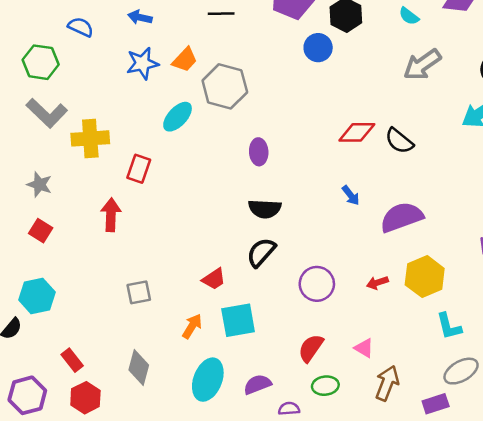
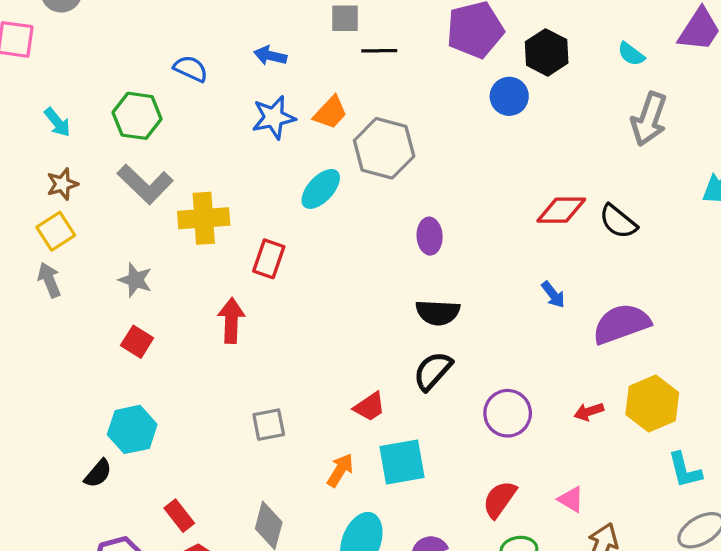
gray arrow: (422, 65) -> (649, 119), turned -36

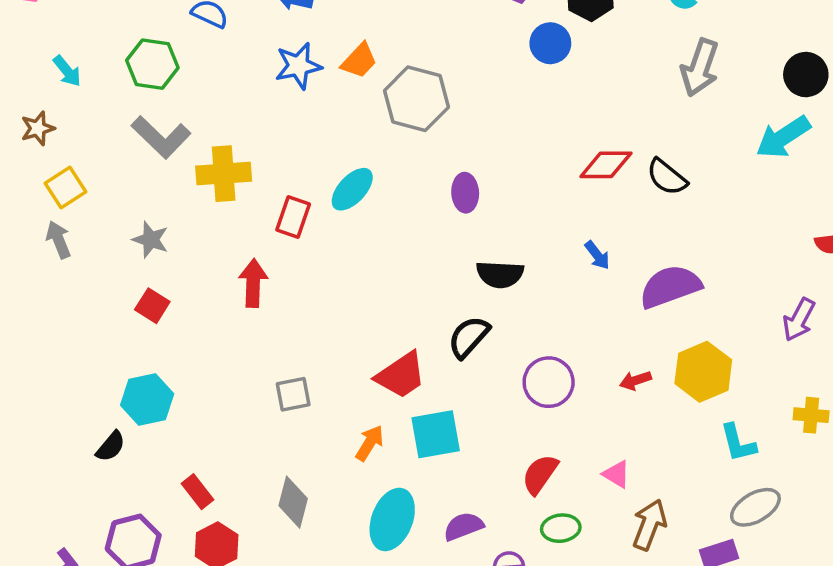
brown star: (62, 184) -> (38, 128), moved
cyan ellipse: (321, 189) -> (352, 189), moved
black semicircle: (438, 312) -> (500, 274), moved
red trapezoid: (369, 407) -> (401, 375), size x1.5

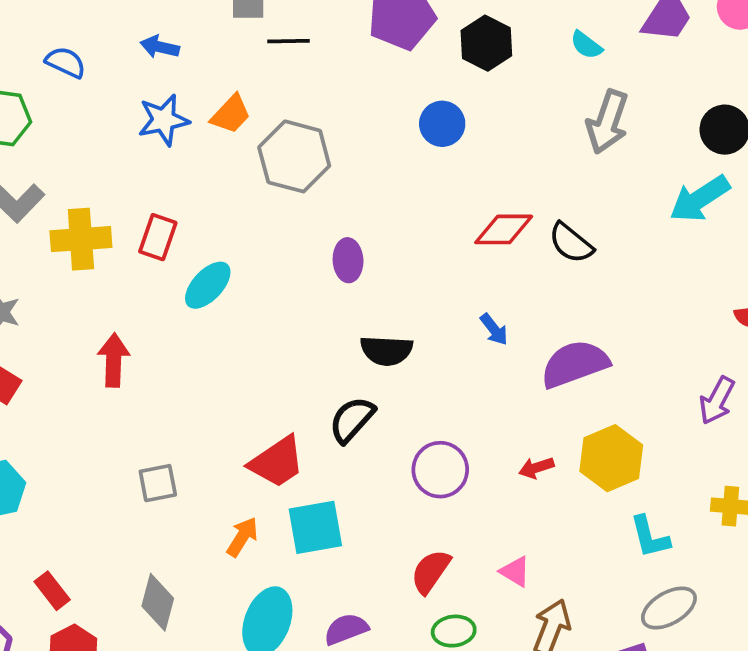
blue circle: (550, 43) -> (442, 124), moved
cyan ellipse: (352, 189) -> (208, 285), moved
red rectangle: (293, 217) -> (158, 237), moved

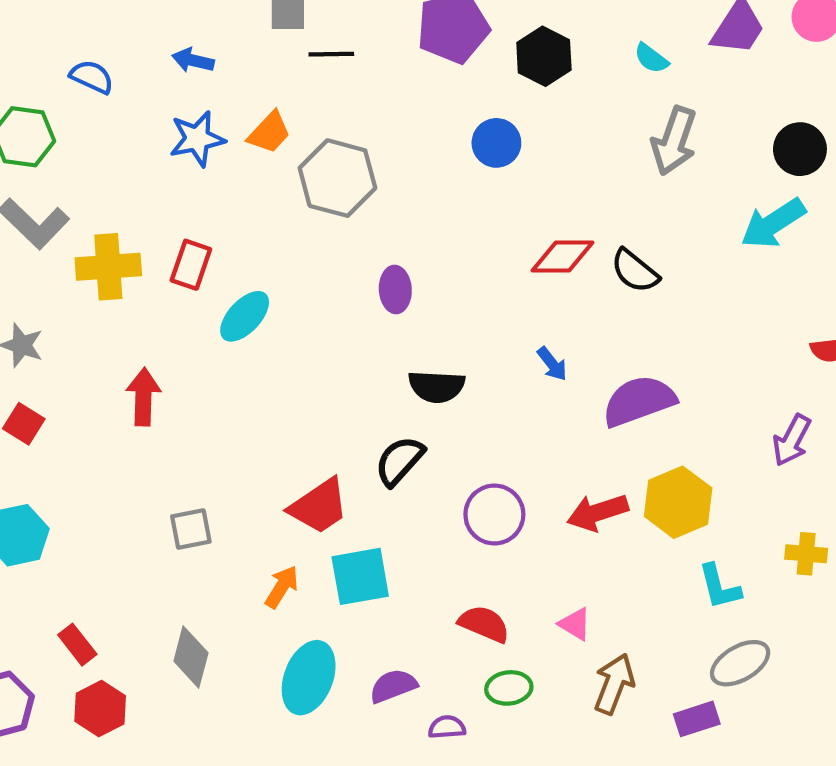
red arrow: (536, 468) -> (598, 512), size x1.6
red semicircle: (431, 571) -> (484, 624), turned 78

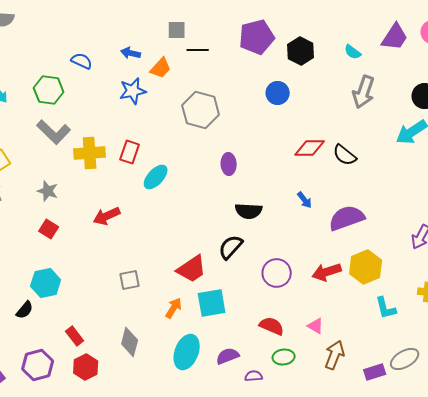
orange trapezoid: (269, 133) -> (161, 68), moved
red arrow: (143, 397) -> (107, 216), turned -116
gray ellipse: (740, 663) -> (405, 359), moved

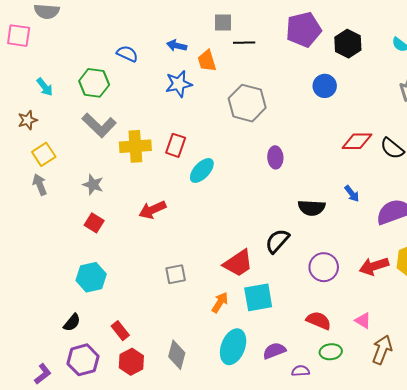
orange trapezoid: (161, 68) -> (207, 61), turned 120
black semicircle: (249, 211) -> (312, 208), moved
black semicircle: (25, 310) -> (72, 323), moved
gray diamond: (130, 342) -> (177, 355), moved

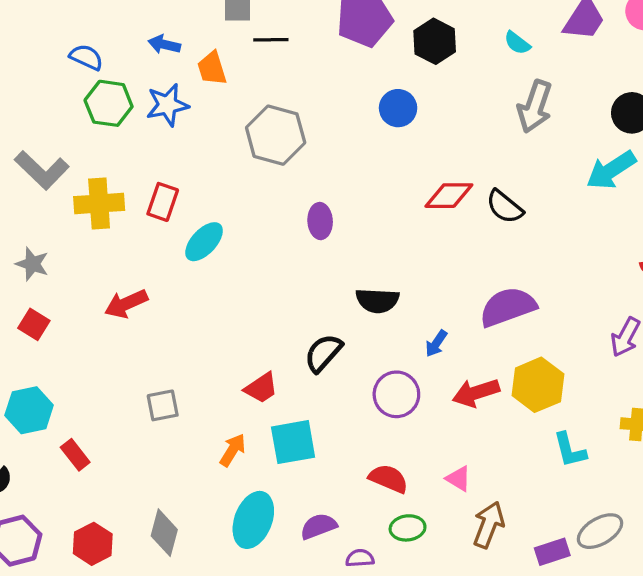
green hexagon: (94, 83) -> (109, 103), moved
blue arrow: (352, 194) -> (436, 343), moved, turned 72
red trapezoid: (238, 263) -> (261, 388), size x0.7
red rectangle: (120, 331) -> (75, 455), moved

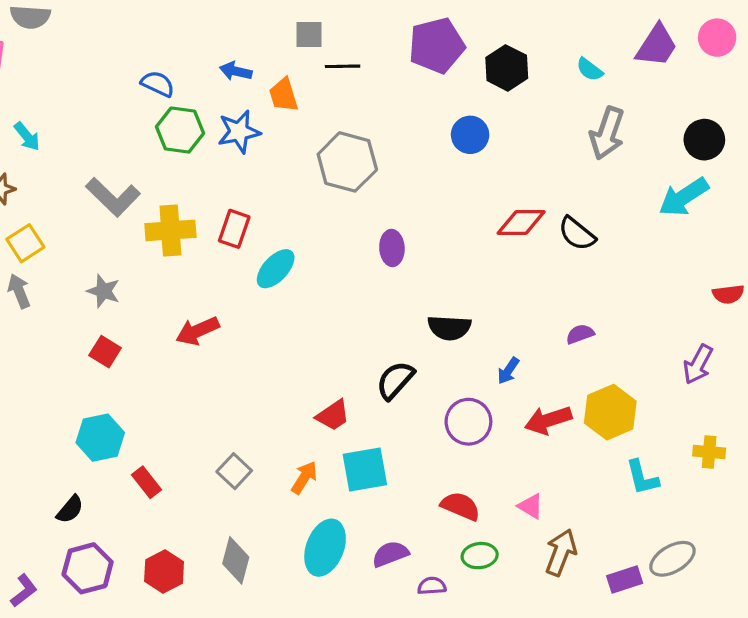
purple semicircle: (508, 307) -> (580, 334), size x0.5
gray square: (163, 405) -> (234, 471), moved, turned -36

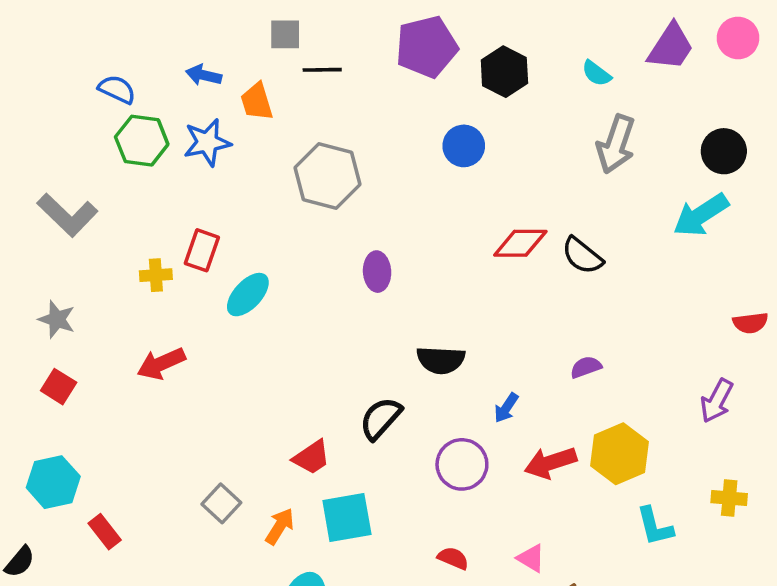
yellow cross: (170, 230) -> (156, 275), moved, size x0.6
gray square: (234, 471) -> (221, 503), moved
red semicircle: (460, 506) -> (453, 558), size x0.7

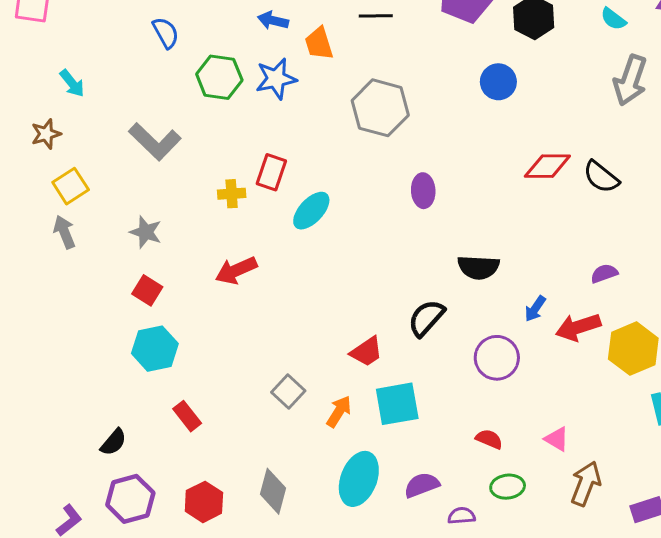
blue semicircle: (117, 89) -> (166, 33), moved, turned 36
red arrow: (550, 463) -> (578, 327), moved
cyan hexagon: (53, 482) -> (155, 349), moved

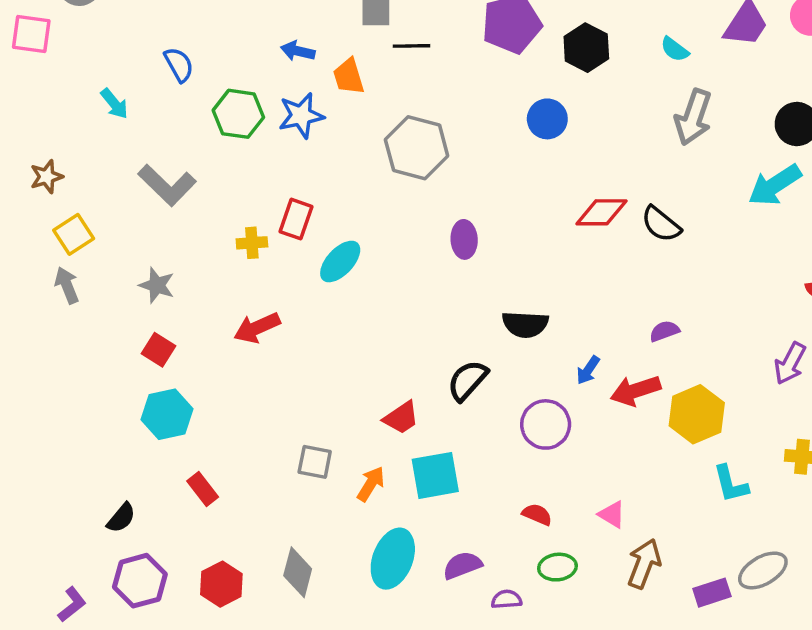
cyan arrow: (72, 83) -> (114, 104), moved
gray square: (288, 392) -> (315, 462), turned -32

